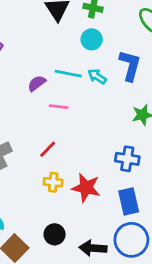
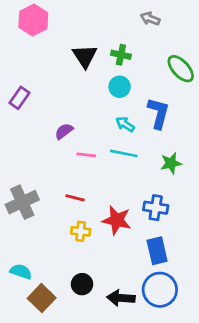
cyan line: (68, 74) -> (124, 153), moved
red line: (48, 149) -> (75, 198), turned 60
red star: (86, 188) -> (117, 220), moved

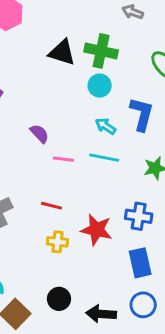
green cross: (121, 55) -> (101, 51), size x1.5
black triangle: (85, 56) -> (62, 52), turned -40
purple semicircle: (64, 131) -> (39, 134), turned 84
blue circle: (160, 290) -> (143, 305), size x0.7

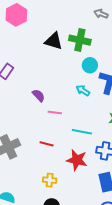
cyan circle: (100, 86) -> (90, 65), moved
cyan line: (104, 158) -> (82, 132), moved
yellow cross: (57, 242) -> (50, 180), moved

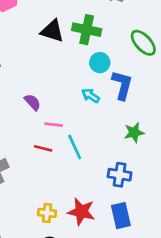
cyan line: (82, 132) -> (75, 147), moved, turned 54
red line: (47, 144) -> (43, 148), moved
red star: (77, 160) -> (81, 212), moved

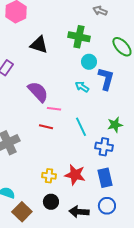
black triangle: (52, 31) -> (39, 45), moved
purple semicircle: (33, 102) -> (38, 92), size x1.6
green star: (134, 132) -> (115, 125), moved
cyan line: (75, 147) -> (81, 127), moved

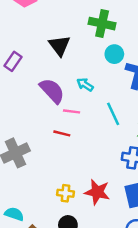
black triangle: (39, 45) -> (59, 46), moved, turned 36
cyan arrow: (82, 87) -> (85, 85), moved
cyan line: (81, 127) -> (113, 114), moved

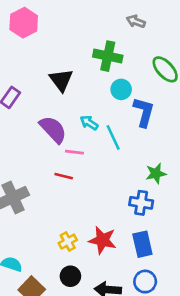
cyan line: (113, 114) -> (113, 137), moved
yellow cross: (65, 193) -> (68, 242), turned -35

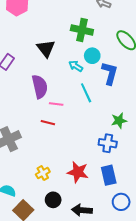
cyan arrow: (89, 123) -> (76, 66), moved
purple semicircle: (53, 129) -> (40, 87), turned 30
yellow cross: (68, 242) -> (43, 173), moved
blue circle: (145, 282) -> (121, 202), moved

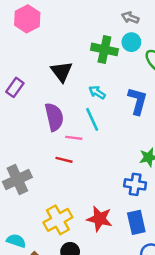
cyan circle: (92, 56) -> (131, 42), moved
cyan line: (86, 93) -> (92, 119), moved
yellow cross: (43, 173) -> (58, 220), size x1.6

